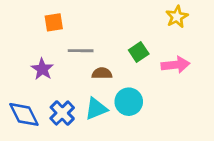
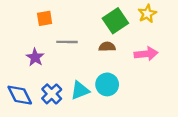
green square: (139, 52) -> (115, 21), moved, size x1.5
brown semicircle: (102, 73) -> (107, 47), moved

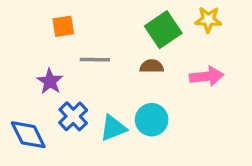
yellow star: (147, 14) -> (208, 20), turned 30
blue cross: (52, 94) -> (73, 116), moved

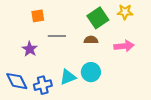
blue cross: (73, 116) -> (43, 85), moved, turned 30

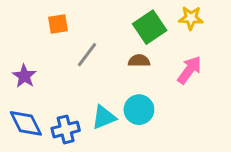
gray line: (57, 36) -> (87, 55), turned -54
pink arrow: (124, 46) -> (189, 70), turned -48
purple star: (30, 49) -> (24, 76), moved

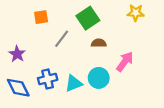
green square: (150, 27) -> (88, 18), moved
pink arrow: (189, 70) -> (125, 62), moved
blue cross: (66, 129) -> (48, 79), moved

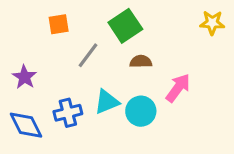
yellow star: (136, 13) -> (212, 23), moved
cyan triangle: (74, 83) -> (107, 102), moved

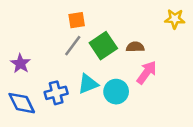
orange square: (59, 24) -> (77, 20), moved
green square: (125, 26) -> (103, 46), moved
brown semicircle: (141, 61) -> (135, 47), moved

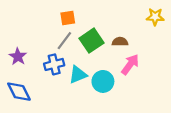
blue cross: (56, 93) -> (54, 64), moved

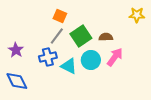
orange square: (68, 18) -> (60, 16), turned 32
cyan triangle: (78, 75) -> (69, 66), turned 48
cyan circle: (103, 81) -> (91, 60), moved

